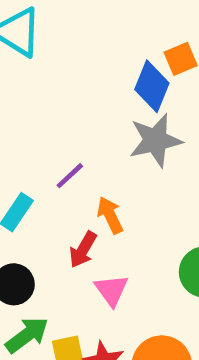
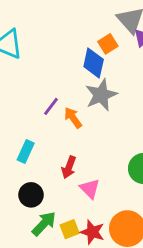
purple line: (70, 176) -> (51, 106), moved
orange arrow: (110, 215) -> (73, 118), moved

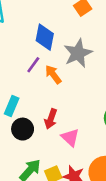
blue diamond: (94, 63) -> (45, 37), moved
black circle: (31, 195) -> (23, 129), moved

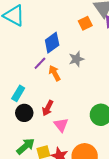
blue diamond: (45, 37) -> (52, 43), turned 35
gray star: (78, 53) -> (76, 59), size x0.7

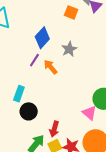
orange square: (85, 23) -> (71, 12), turned -32
red arrow: (48, 108) -> (54, 129), moved
pink triangle: (61, 125) -> (89, 113), moved

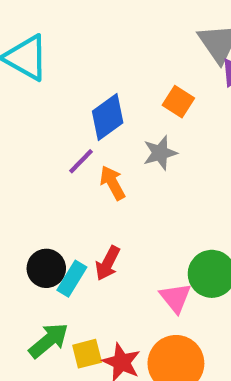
orange square: (71, 12) -> (178, 102), moved
cyan rectangle: (19, 94) -> (72, 279), moved
red arrow: (54, 129) -> (108, 263), moved

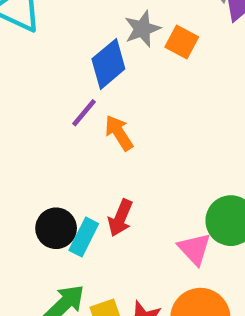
gray star: (160, 153) -> (142, 29), moved

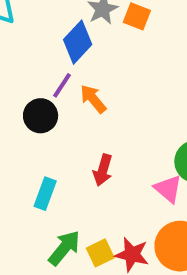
black circle: (56, 228) -> (41, 116), moved
cyan rectangle: (84, 237) -> (45, 194), moved

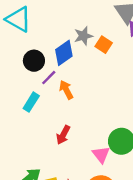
black circle: (41, 116) -> (34, 61), moved
cyan rectangle: (45, 194) -> (31, 102), moved

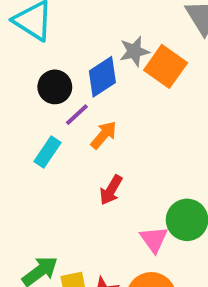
orange square: (104, 45) -> (166, 66), size x1.5
orange arrow: (66, 90) -> (104, 135), turned 66
red arrow: (63, 135) -> (111, 190), moved

